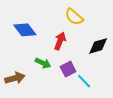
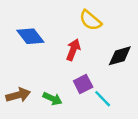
green arrow: (43, 63) -> (52, 99), moved

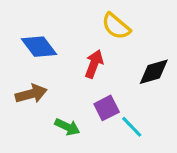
brown arrow: (18, 95) -> (31, 94), moved

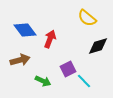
yellow semicircle: (116, 26) -> (87, 18), moved
red arrow: (94, 64) -> (50, 39), moved

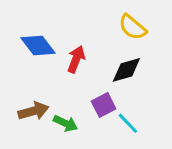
black diamond: (98, 46) -> (126, 70), moved
brown arrow: (20, 60) -> (33, 111), moved

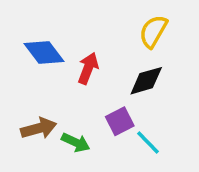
yellow semicircle: (133, 27) -> (153, 31), turned 80

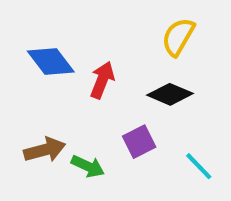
black diamond: (146, 81) -> (170, 94), turned 39
cyan line: (148, 142) -> (199, 166), moved

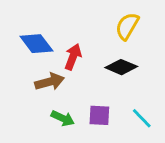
purple square: (139, 142) -> (99, 115), moved, turned 30
brown arrow: (45, 150) -> (50, 82), moved

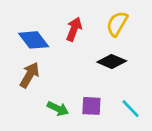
red arrow: (73, 57) -> (74, 29), moved
brown arrow: (50, 82) -> (30, 75), moved, turned -45

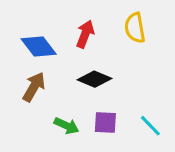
yellow semicircle: (117, 24) -> (135, 28), turned -40
black diamond: (112, 61) -> (94, 79), moved

